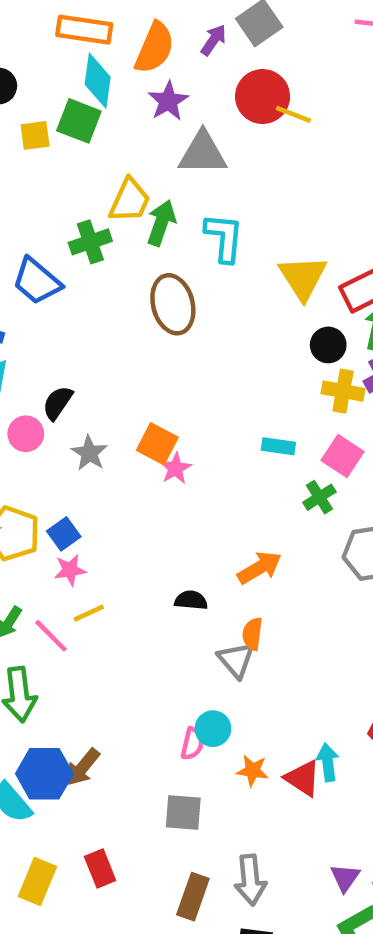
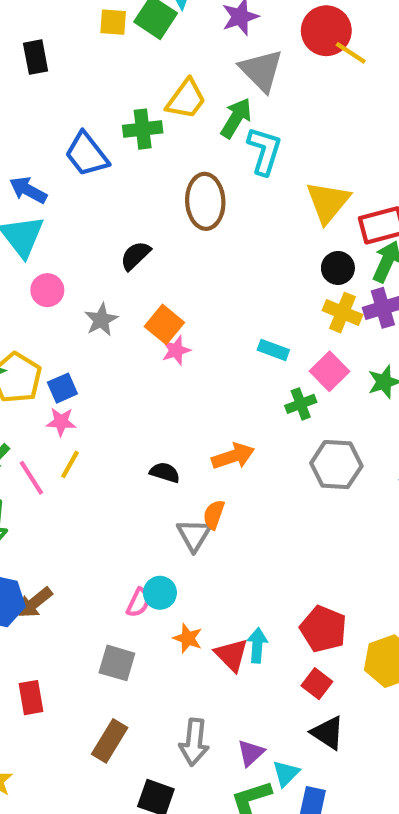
gray triangle: (203, 153) -> (261, 70), turned 33
green arrow: (161, 223) -> (236, 118), moved
black semicircle: (58, 403) -> (135, 256), moved
yellow line: (89, 613) -> (70, 464), turned -48
gray arrow: (250, 880) -> (194, 742), moved

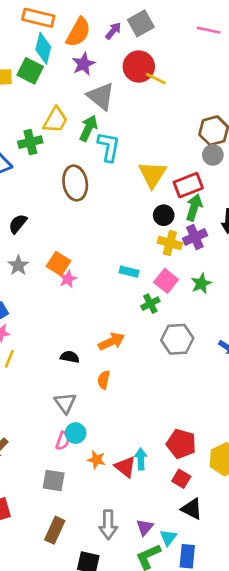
black semicircle: (135, 256) -> (18, 224), moved
gray triangle: (194, 535) -> (65, 403), moved

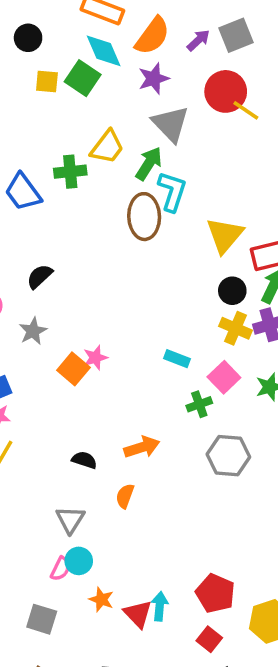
cyan diamond: (43, 48) -> (104, 51), turned -44
brown ellipse: (75, 183) -> (144, 217), moved
orange square: (59, 264) -> (73, 369), moved

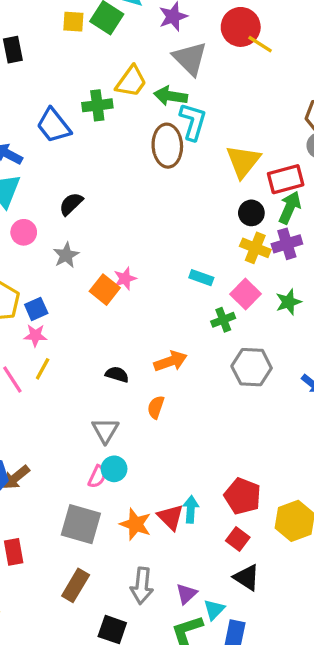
green arrow: (149, 164) -> (171, 96), turned -112
orange star: (101, 599) -> (136, 524), moved, size x1.4
gray square: (42, 619) -> (81, 524), size x1.4

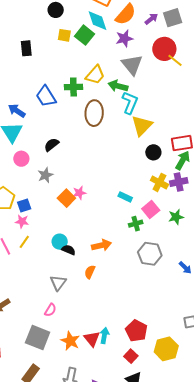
brown ellipse: (167, 146) -> (94, 113), moved
yellow triangle: (243, 161) -> (142, 126), moved
black circle: (251, 213) -> (153, 152), moved
cyan circle: (114, 469) -> (60, 242), moved

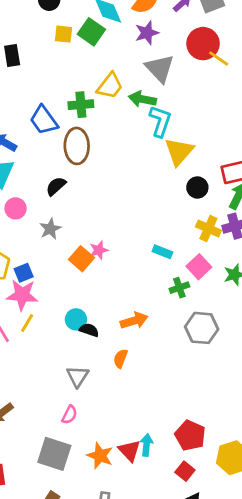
brown ellipse: (94, 113) -> (77, 146), moved
pink star: (22, 221) -> (22, 295), size x1.6

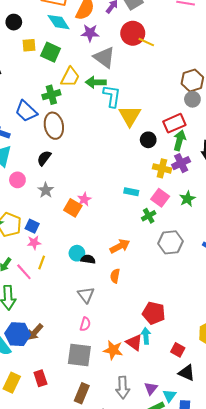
green square: (91, 32) -> (51, 52), moved
purple star: (147, 33) -> (90, 33), turned 30
blue square: (24, 273) -> (32, 226), turned -32
pink star: (22, 295) -> (34, 243), size x0.6
red pentagon: (190, 435) -> (154, 313), moved

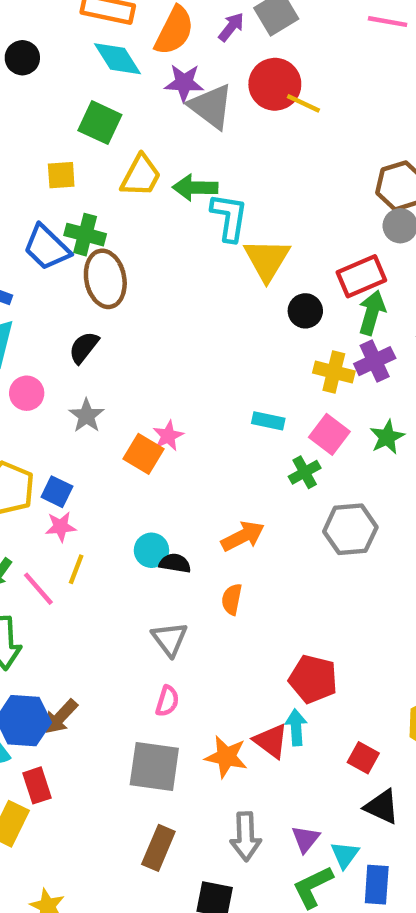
yellow square: (29, 45) -> (61, 175), moved
gray triangle: (104, 57) -> (211, 106), moved
green cross: (51, 95) -> (85, 235), moved, turned 30
red rectangle: (40, 378) -> (37, 785), moved

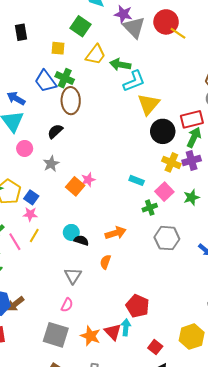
cyan L-shape: (229, 217) -> (134, 81), turned 50
black circle: (305, 311) -> (163, 131), size x1.5

